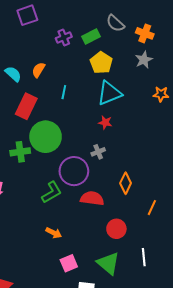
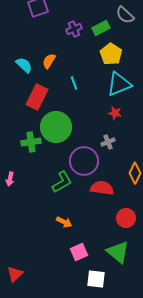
cyan line: (64, 92) -> (74, 83), turned -32

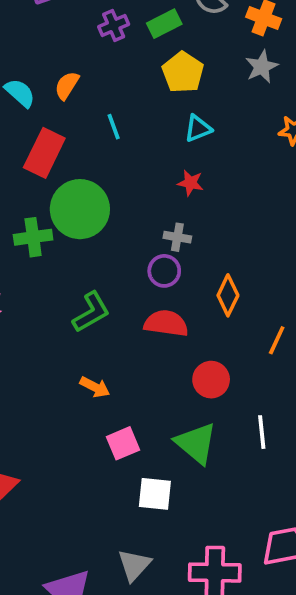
cyan triangle: (119, 84) -> (198, 129), size x0.6
gray cross: (108, 142) -> (177, 237), turned 32
purple circle: (84, 161) -> (164, 271), moved, size x0.6

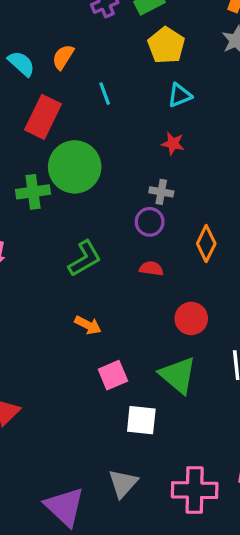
red semicircle: (166, 323) -> (151, 268), size x0.6

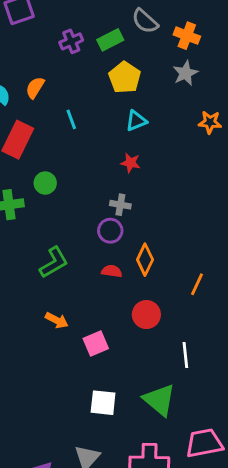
green circle: (75, 167) -> (45, 183), size x0.5
orange diamond: (206, 244) -> (145, 260), moved
pink square: (113, 375) -> (96, 343), moved
green triangle: (178, 375) -> (159, 400), moved

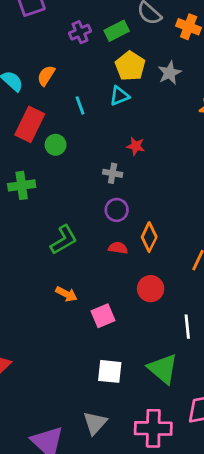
gray star: (185, 73) -> (170, 73), moved
cyan triangle: (136, 121) -> (119, 96), moved
green circle: (45, 183) -> (56, 145), moved
gray cross: (120, 205) -> (113, 173), moved

